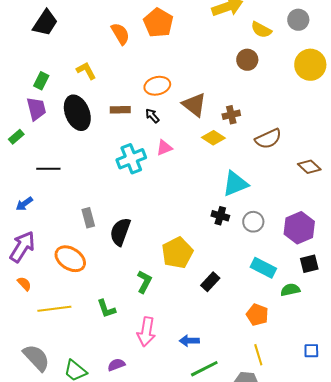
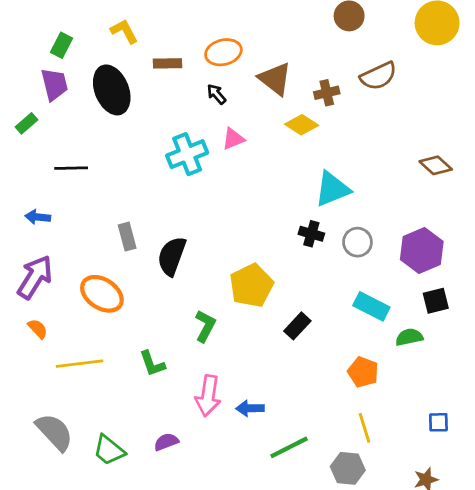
brown rectangle: (120, 110) -> (168, 63), moved
brown semicircle: (268, 139) -> (378, 76), moved
blue arrow: (24, 204) -> (38, 217), turned 42
blue arrow: (189, 341) -> (250, 408), moved

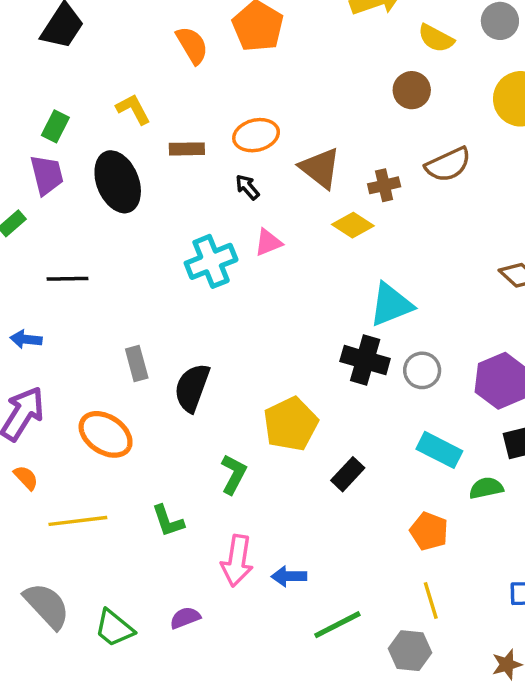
black cross: (311, 234) -> (365, 360), size x1.5

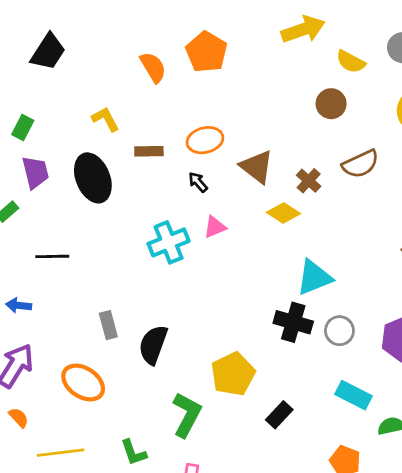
green rectangle: (55, 126) -> (23, 127), moved
brown cross: (384, 185) -> (309, 181), turned -35
green L-shape: (234, 474) -> (187, 415), size x1.4

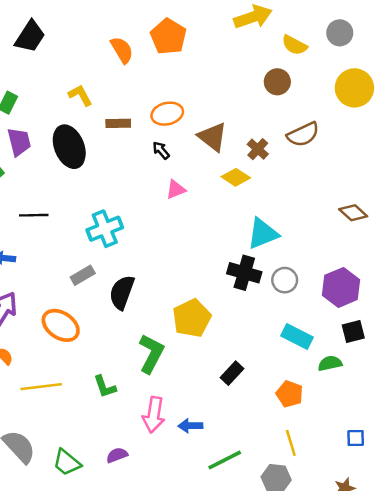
cyan cross: (169, 242) -> (105, 229), moved
gray rectangle: (108, 325) -> (83, 275), turned 75
black rectangle: (279, 415) -> (232, 373), moved

